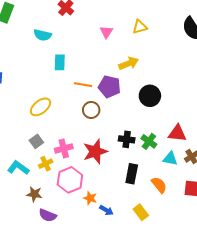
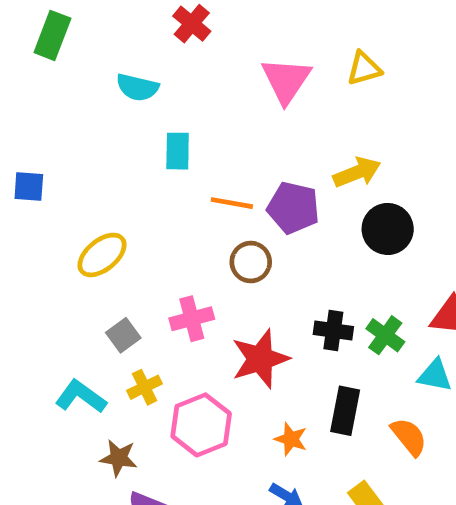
pink triangle: (106, 32) -> (286, 80), size x1.6
yellow arrow: (129, 63) -> (357, 172), moved
yellow ellipse: (41, 107) -> (102, 255), moved
pink cross: (64, 148) -> (192, 319), moved
orange star: (90, 198) -> (291, 439), moved

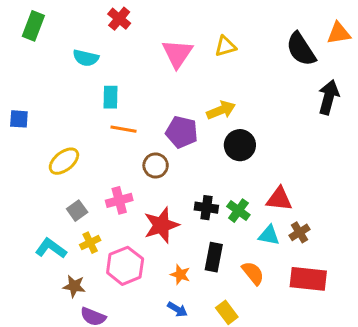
orange line: (232, 203) -> (124, 129), moved

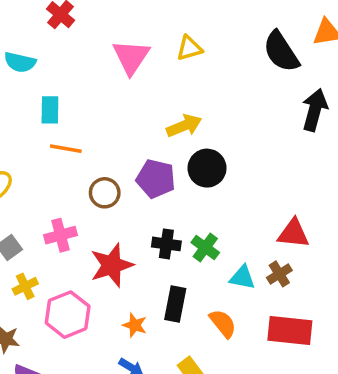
purple pentagon: (182, 132) -> (156, 179), moved
red triangle: (279, 199) -> (293, 233), moved

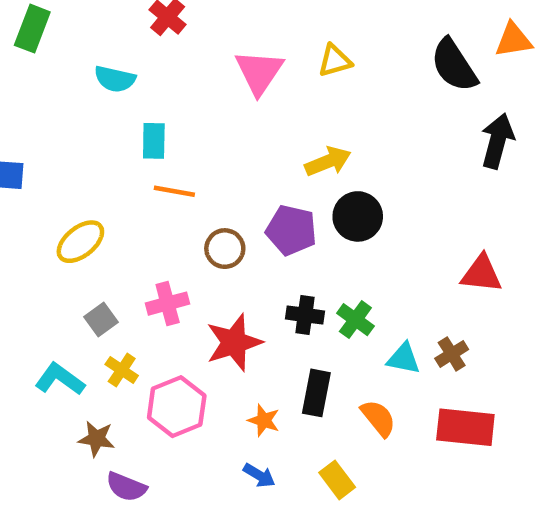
red triangle: (293, 233) -> (481, 274), moved
yellow cross: (25, 286) -> (122, 370), turned -30

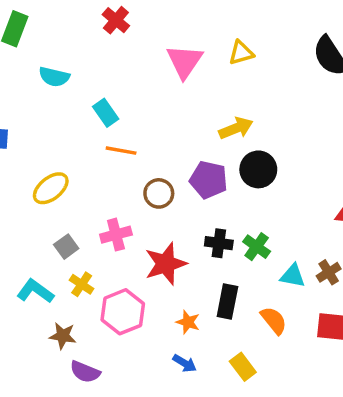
cyan semicircle: (115, 79) -> (54, 77), moved
cyan rectangle: (154, 141) -> (106, 113), turned -36

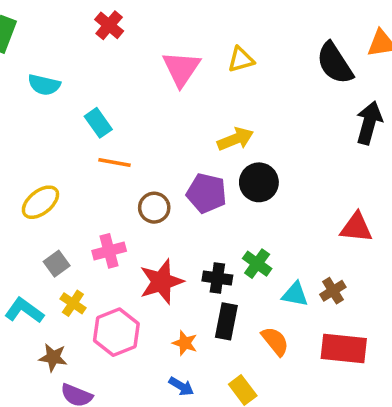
black cross: (219, 243) -> (217, 278), moved

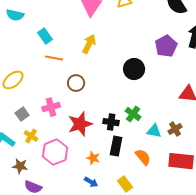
yellow arrow: (235, 139) -> (89, 44), moved, turned -42
purple pentagon: (207, 193) -> (166, 46), moved, turned 30

